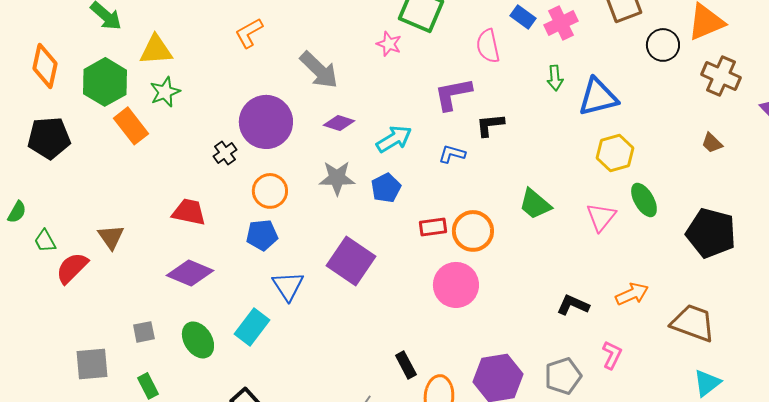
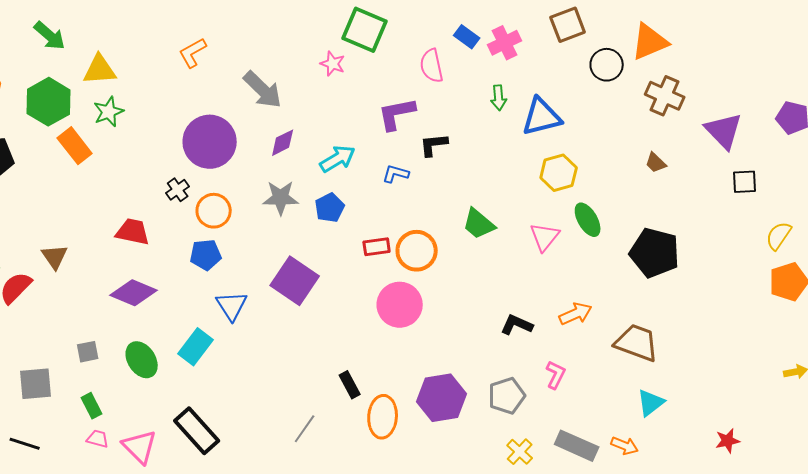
purple diamond: (339, 123) -> (283, 143), turned -44
black cross: (225, 153) -> (178, 190), moved

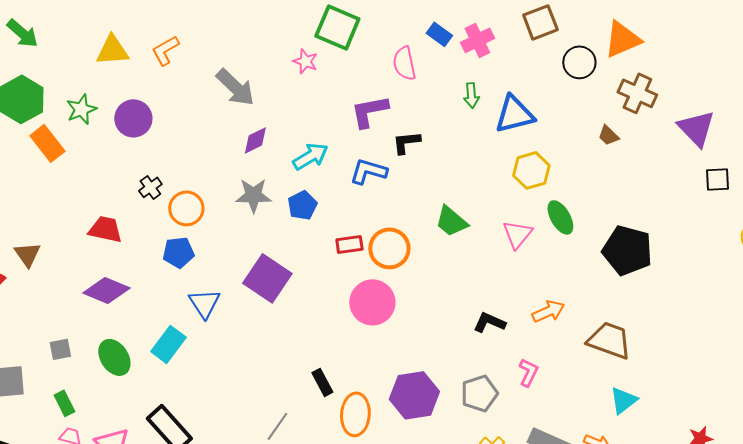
yellow triangle: (100, 70) -> (112, 50), moved
purple circle: (210, 142) -> (133, 118), moved, size x0.7
brown trapezoid: (656, 163) -> (608, 135), moved
blue L-shape: (396, 174) -> (368, 171), size x1.4

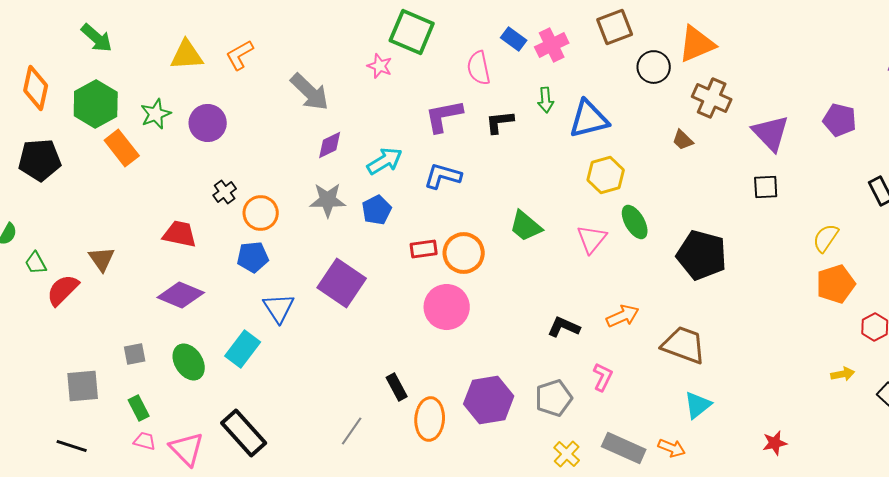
black L-shape: (406, 142) -> (500, 122), moved
black square: (717, 179) -> (766, 187), moved

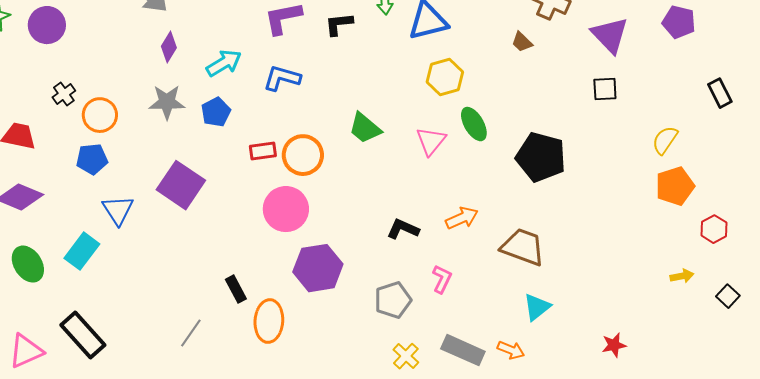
purple diamond: (330, 145) -> (169, 47), turned -32
purple hexagon: (489, 400) -> (318, 268), moved
pink triangle: (187, 449) -> (26, 351), turned 51

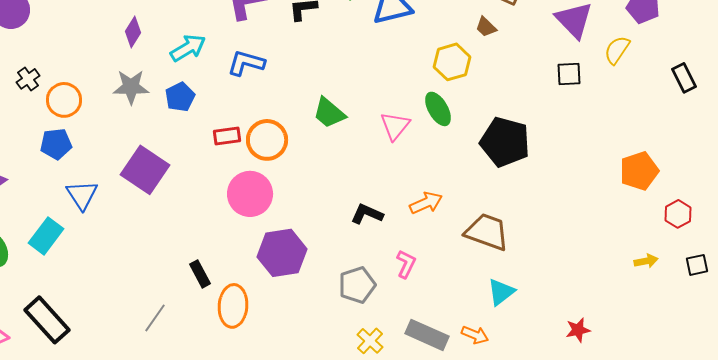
yellow hexagon: (445, 77) -> (452, 62), moved
yellow semicircle: (665, 140) -> (617, 50), moved
black square: (728, 296) -> (697, 265), moved, turned 35

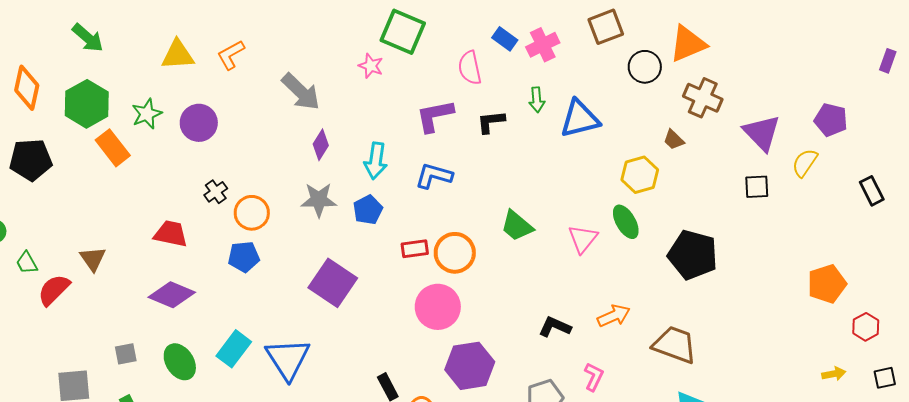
cyan arrow: (188, 48) -> (376, 161), turned 129
blue triangle: (82, 195) -> (288, 359), moved, size x1.4

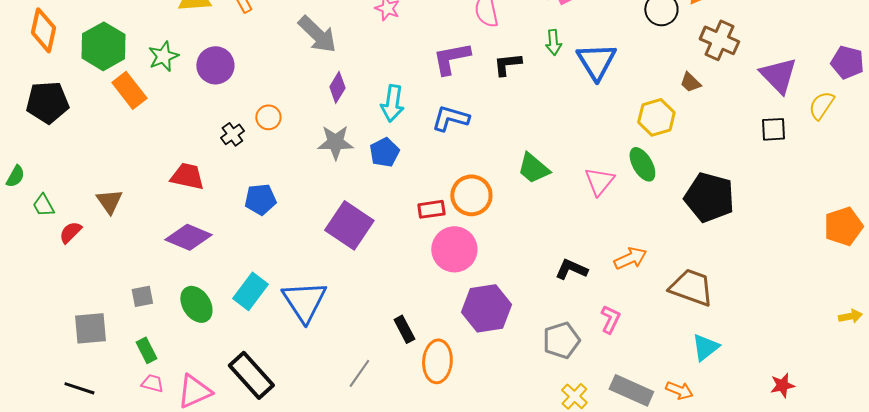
blue triangle: (580, 119) -> (596, 61), turned -48
orange circle: (252, 213) -> (268, 117), moved, size x0.7
red rectangle: (415, 249) -> (431, 209), moved
red semicircle: (54, 290) -> (70, 232), size x0.7

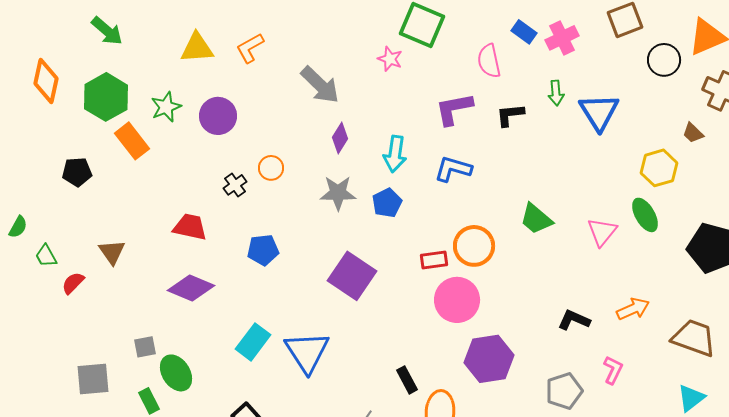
black pentagon: (47, 102) -> (77, 172), moved, size x0.7
green ellipse: (196, 304) -> (176, 373), moved
cyan triangle: (705, 347) -> (691, 398), moved

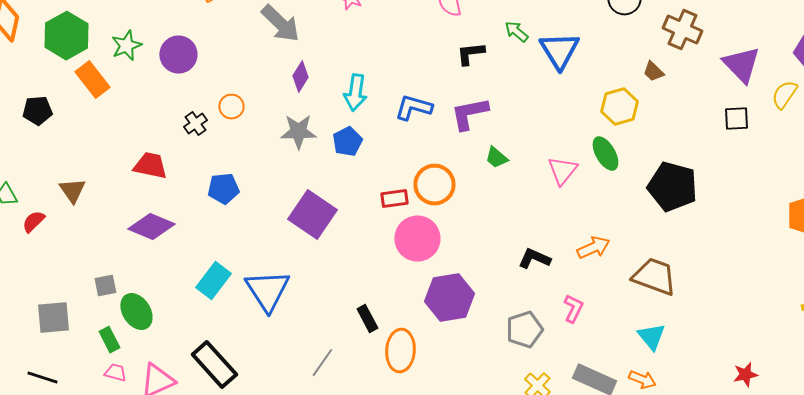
green arrow: (556, 93) -> (516, 32), turned 135
purple L-shape: (454, 109) -> (469, 114), moved
green trapezoid: (536, 219) -> (496, 158), size x0.7
cyan triangle: (691, 398) -> (651, 337), turned -32

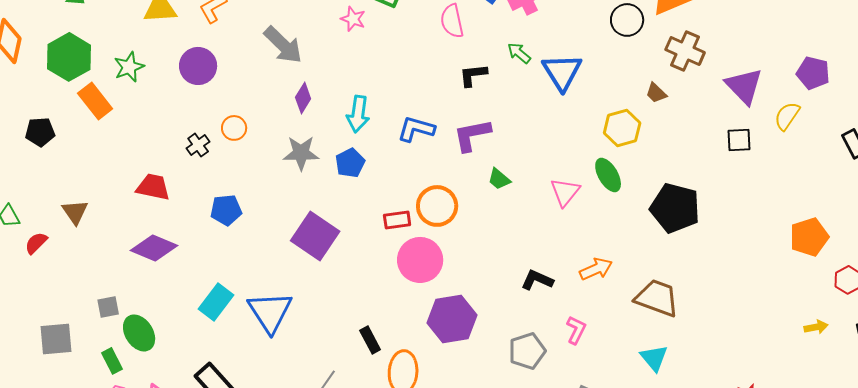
purple circle: (178, 55) -> (198, 66), moved

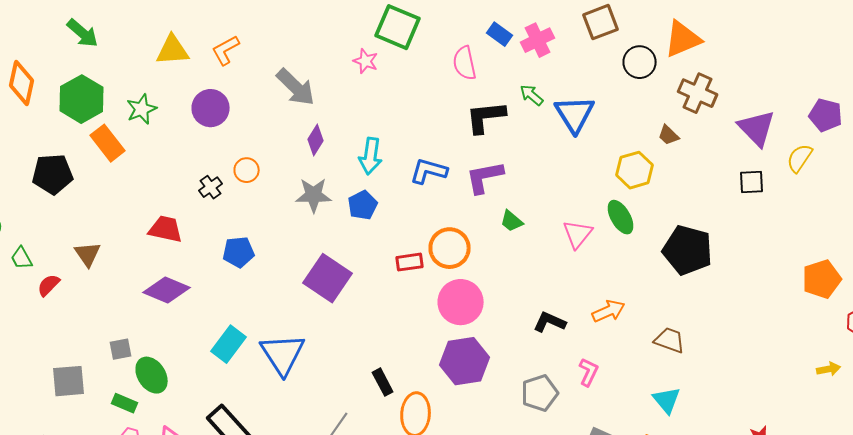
black L-shape: (473, 75) -> (486, 117), size x1.4
black pentagon: (40, 132) -> (53, 174), size x1.4
pink circle: (420, 260) -> (461, 302), moved
brown trapezoid: (657, 298) -> (670, 340), size x0.7
green rectangle: (112, 361) -> (125, 403), turned -40

